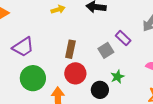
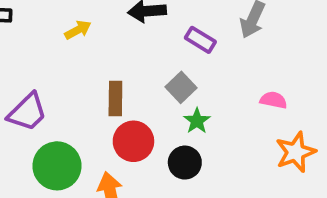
purple rectangle: (123, 38) -> (200, 40), moved
green star: (117, 77) -> (197, 121), moved

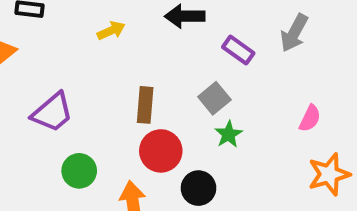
pink semicircle: (273, 100) -> (310, 118), turned 100
black circle: (185, 163) -> (198, 188), moved
green circle: (57, 166) -> (79, 171), size x0.7

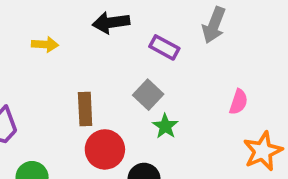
yellow arrow: (111, 31) -> (45, 44), turned 35

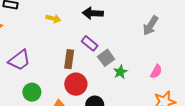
purple rectangle: (164, 47) -> (90, 43), moved
green star: (165, 126) -> (120, 72), moved

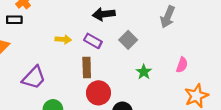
yellow arrow: (53, 19) -> (63, 39), moved
purple rectangle: (90, 43) -> (93, 41), moved
gray square: (106, 58) -> (128, 40), moved

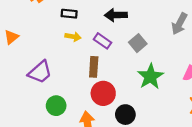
black rectangle: (14, 20) -> (69, 14), moved
green star: (144, 72) -> (150, 77), size x1.6

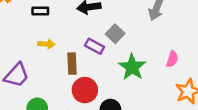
yellow arrow: (73, 37) -> (46, 44), moved
purple rectangle: (102, 41) -> (95, 46), moved

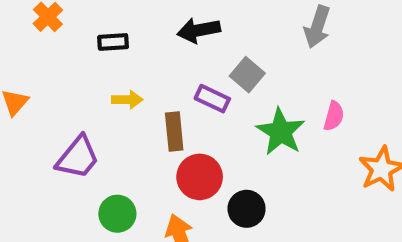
pink semicircle: (172, 59) -> (334, 116), moved

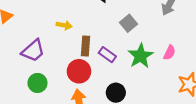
purple rectangle: (212, 99) -> (107, 55), moved
red circle: (200, 177) -> (79, 71), moved
green circle: (117, 214) -> (37, 83), moved

